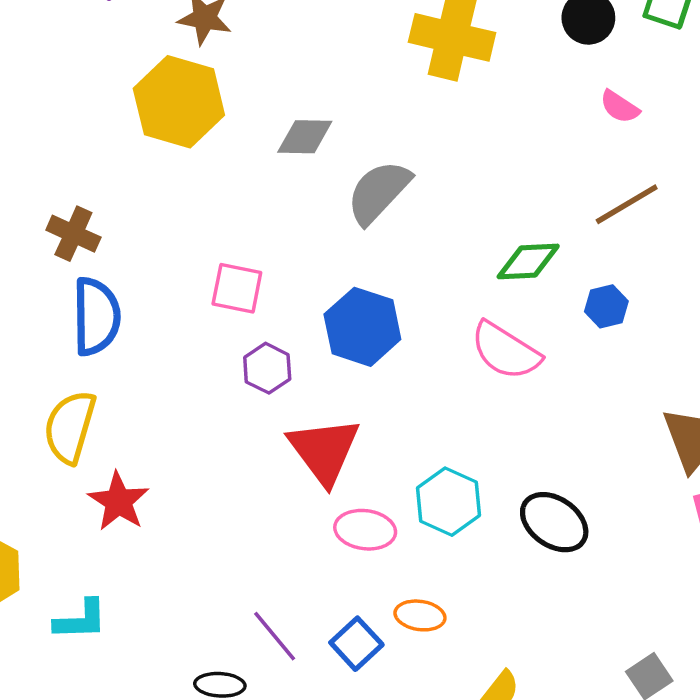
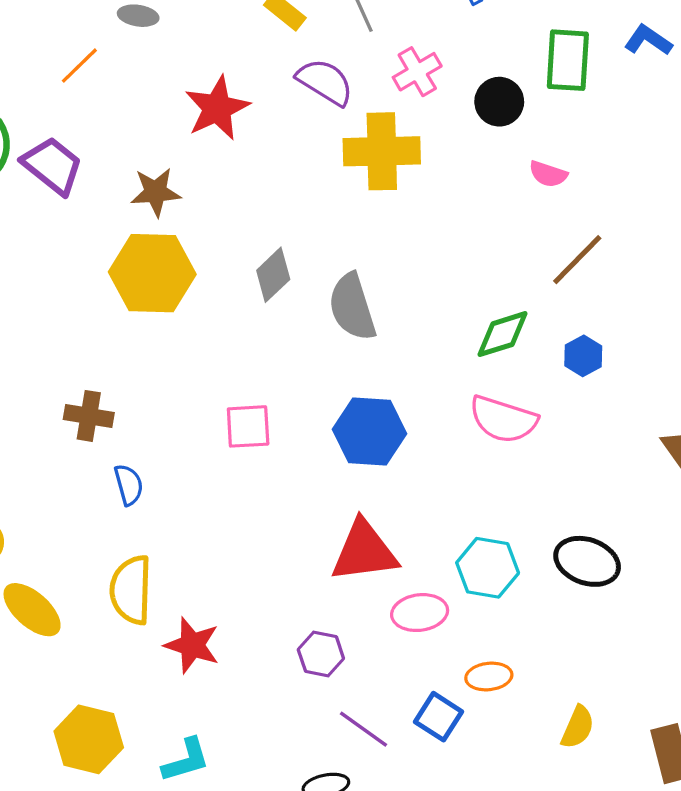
gray diamond: (305, 137) -> (273, 275), turned -30
gray semicircle: (379, 192) -> (352, 307), turned -46
blue semicircle: (96, 316) -> (129, 485), size x0.6
purple hexagon: (267, 368) -> (321, 654), moved
red triangle: (324, 451) -> (364, 551), turned -46

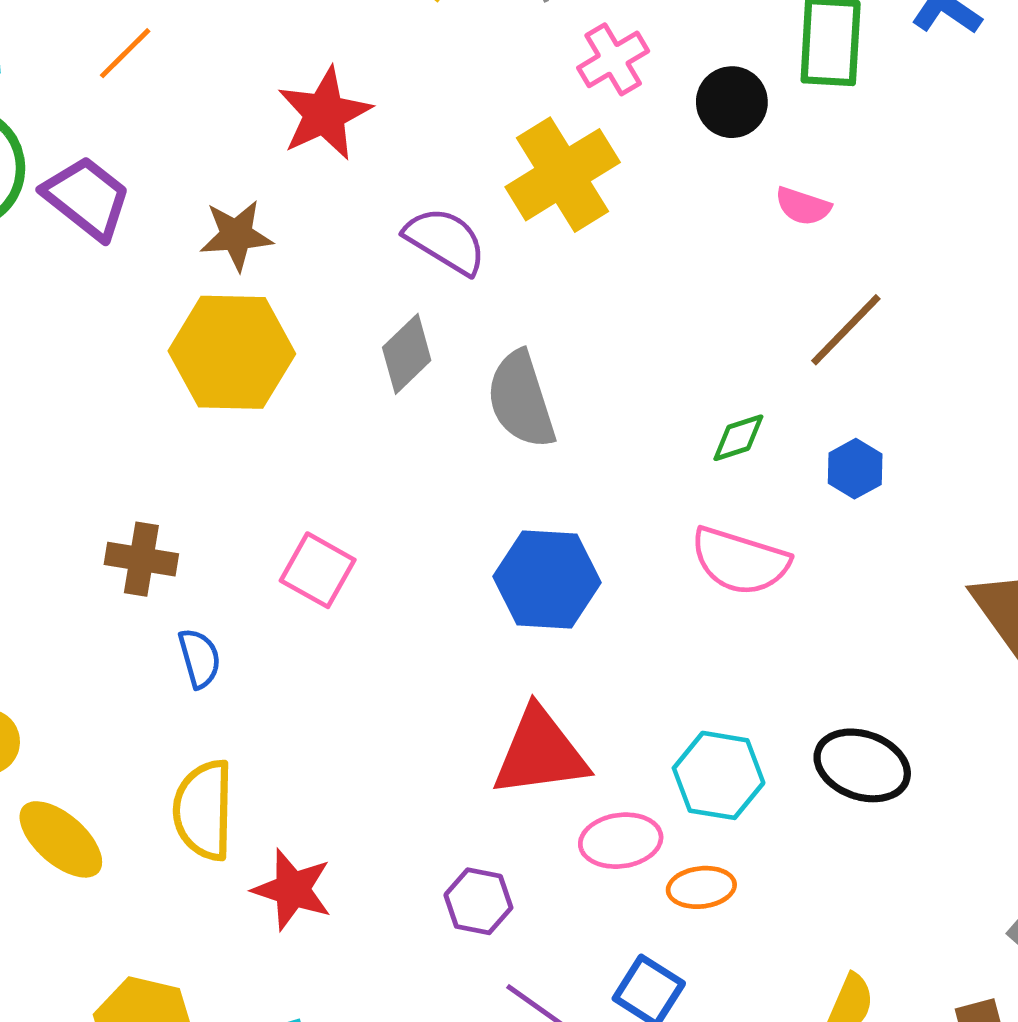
purple semicircle: (325, 82) -> (445, 241), moved
yellow cross: (382, 151) -> (563, 175), turned -30
green diamond: (503, 334) -> (738, 438), size x0.7
pink square: (248, 426) -> (318, 570), moved, turned 33
orange ellipse: (489, 676) -> (701, 887), moved

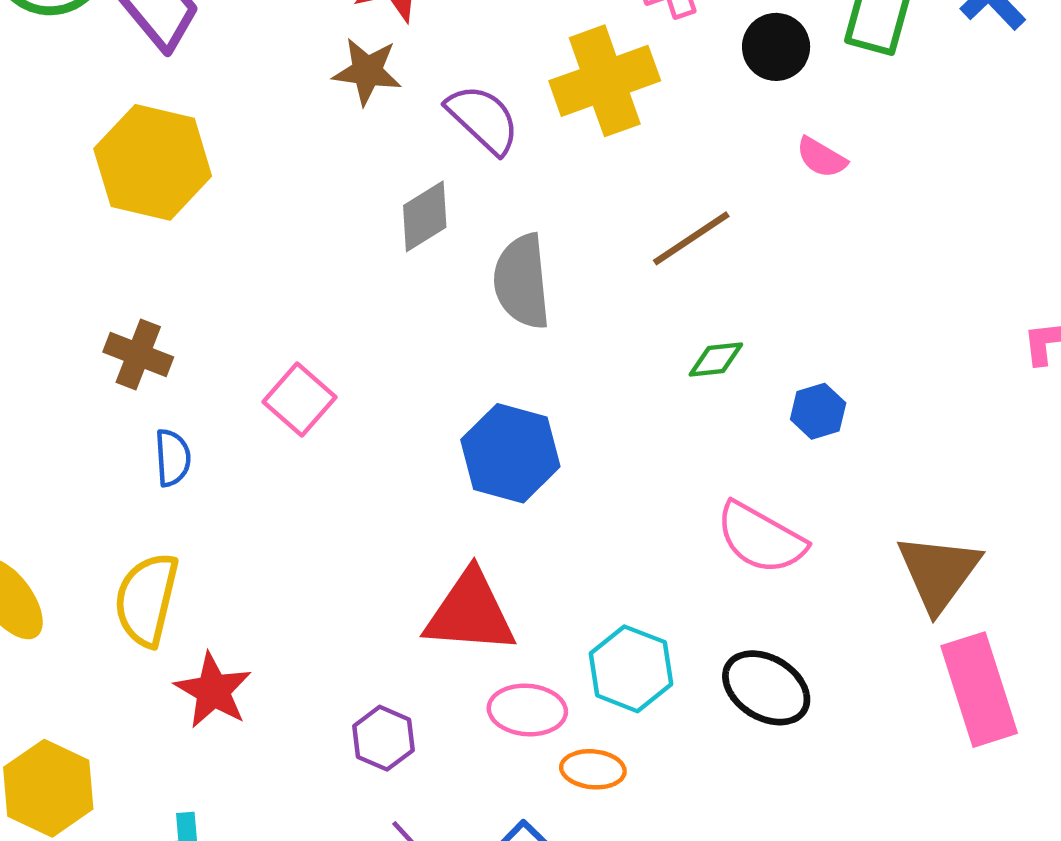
brown star: (236, 235) -> (367, 71), moved
brown line: (846, 330) -> (691, 238), moved
yellow hexagon: (232, 352) -> (153, 162), moved
pink semicircle: (740, 561) -> (761, 538), moved

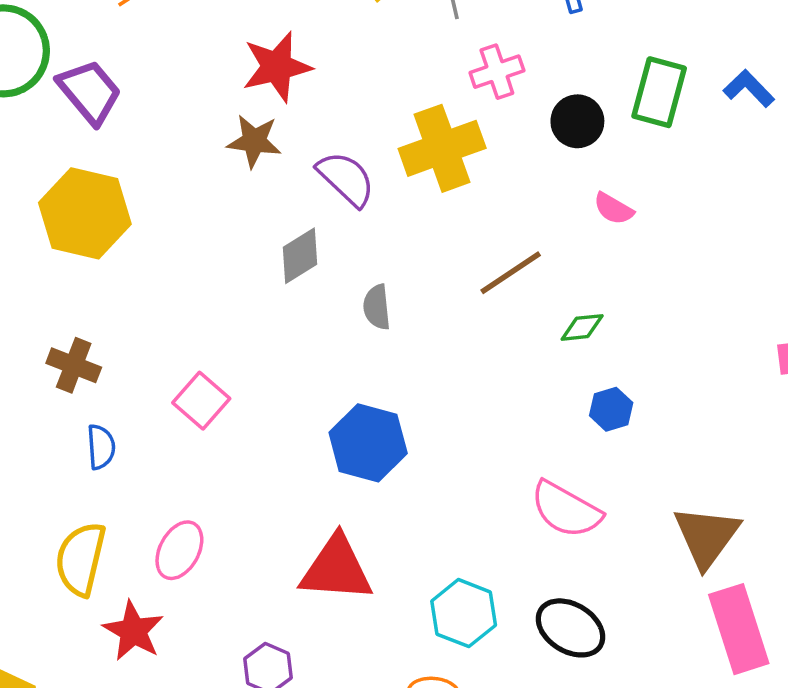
gray semicircle: (522, 281) -> (377, 307), size x0.6
green diamond: (716, 360) -> (582, 327), moved
pink ellipse: (527, 710) -> (179, 550), moved, turned -66

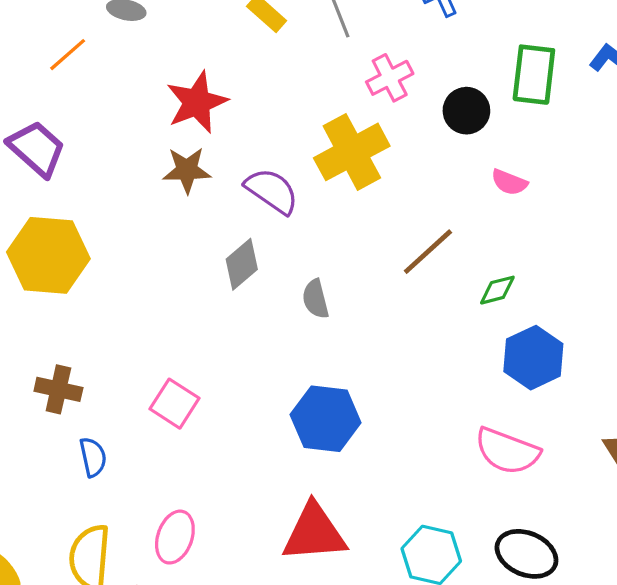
blue hexagon: (611, 409) -> (533, 358), size x1.6

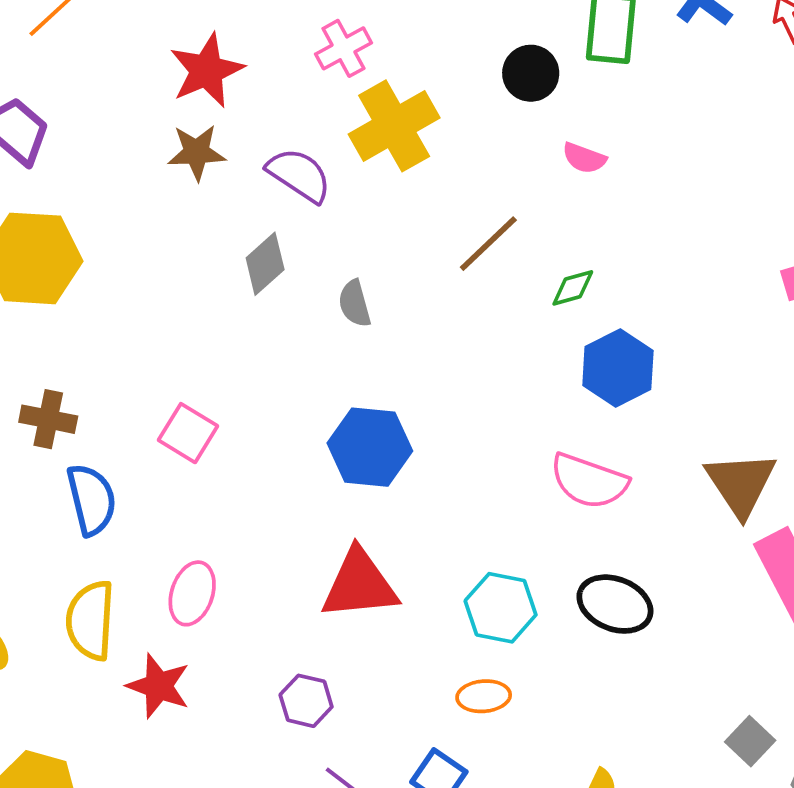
pink cross: (390, 78) -> (344, 48), moved
blue semicircle: (93, 457) -> (92, 500), size x1.5

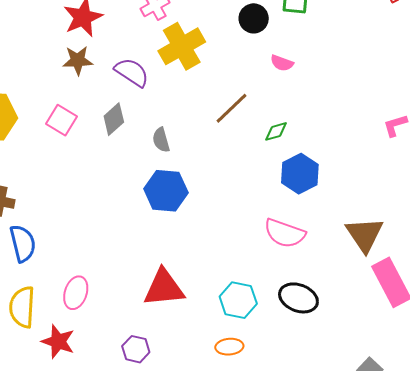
pink square: (188, 433) -> (62, 120), moved
blue hexagon: (370, 447) -> (166, 191), moved

